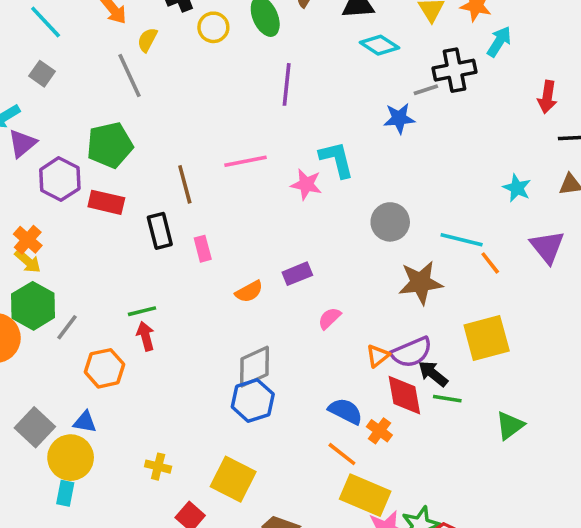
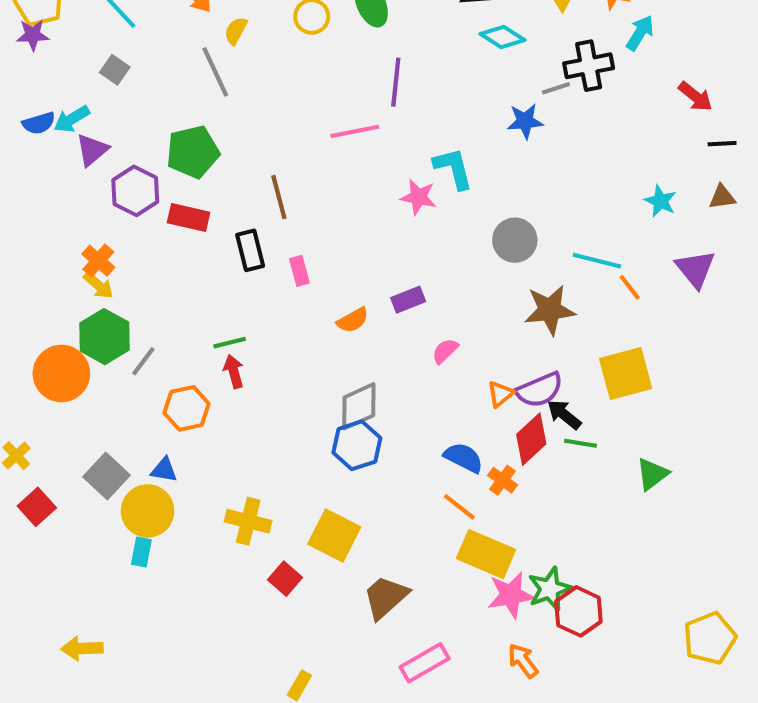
red arrow: (547, 97) -> (695, 96), turned -60
pink line: (246, 161) -> (355, 131), moved
red diamond: (404, 395) -> (531, 439), turned 57
yellow cross: (158, 467) -> (248, 521), size x1.5

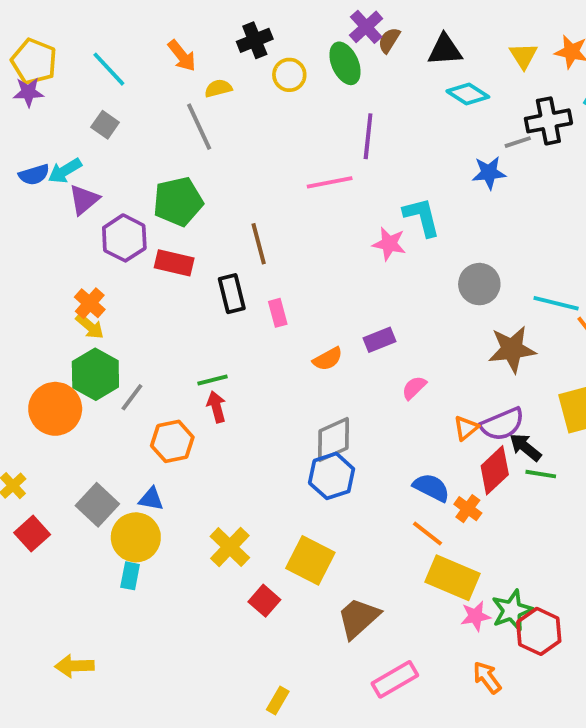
yellow semicircle: (236, 31) -> (218, 88), turned 48
yellow cross: (248, 521) -> (230, 547), turned 30
pink star: (511, 595) -> (475, 616), size x0.7

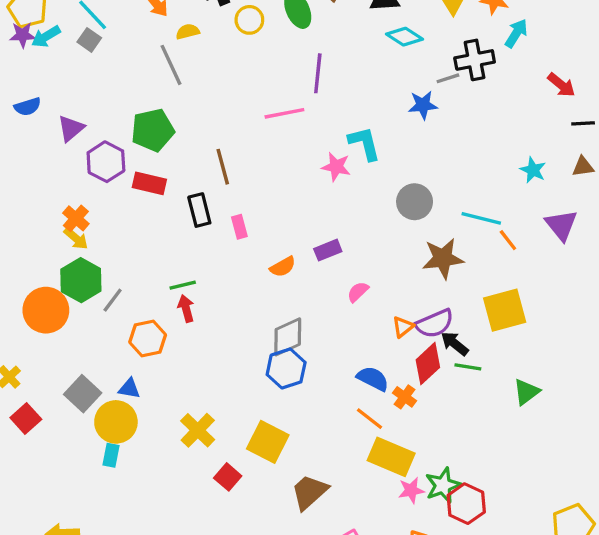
gray square: (105, 125) -> (89, 40), moved
cyan arrow: (65, 171) -> (46, 37), moved

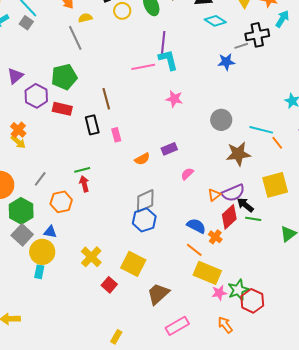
cyan L-shape: (364, 143) -> (168, 60), moved
green hexagon: (81, 280) -> (21, 211), moved

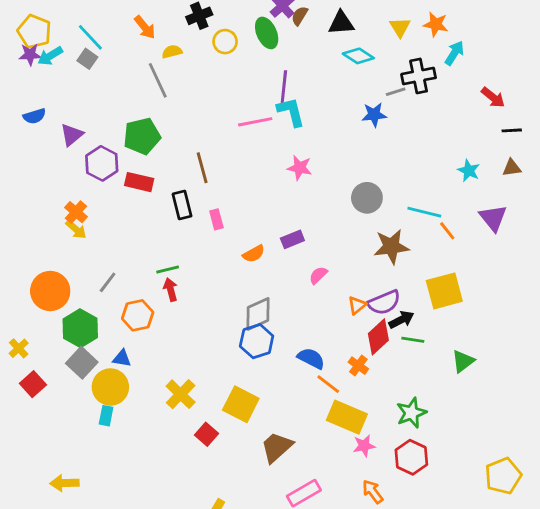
black arrow: (245, 205) -> (401, 320), turned 114
blue semicircle: (196, 226) -> (311, 358), moved
green star: (238, 290) -> (411, 413), moved

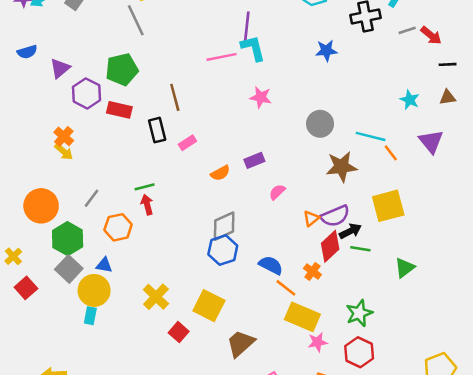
gray line: (396, 92) -> (407, 30), moved
pink rectangle: (216, 219) -> (187, 143), turned 72

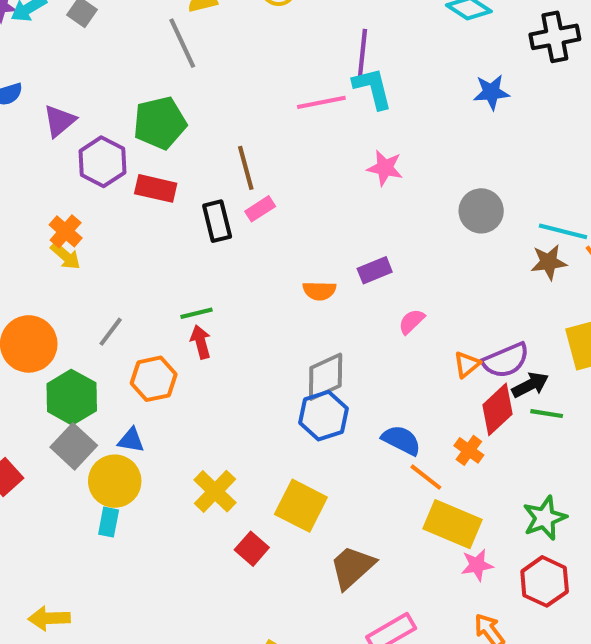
pink rectangle: (187, 143) -> (260, 209), moved
brown star: (341, 167) -> (549, 262), moved, size x0.7
orange semicircle: (220, 173) -> (319, 291), turned 30

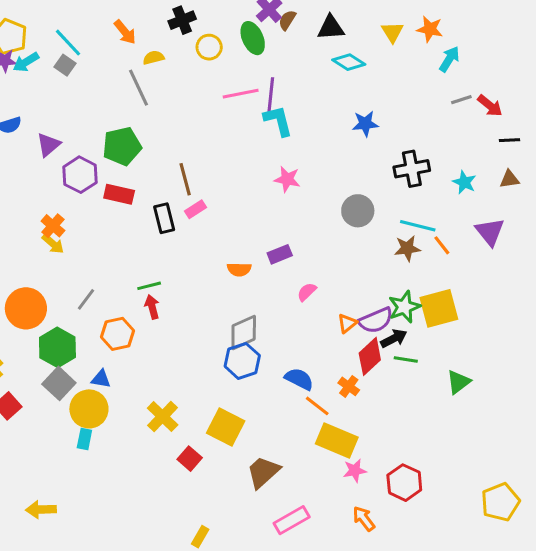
black cross: (555, 37) -> (412, 169), moved
pink line: (321, 102) -> (241, 94), moved
green star: (545, 518) -> (404, 307), moved

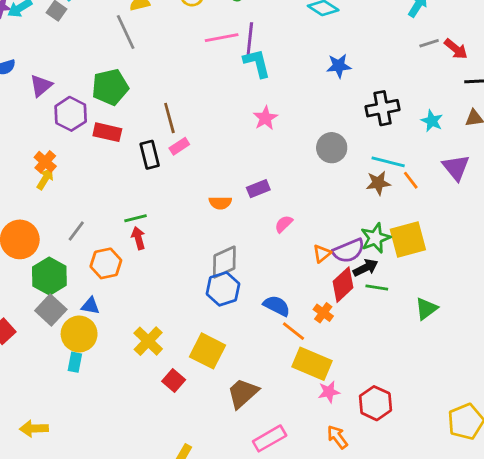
pink star: (287, 179) -> (265, 118), turned 30
yellow arrow: (53, 244) -> (45, 179), turned -100

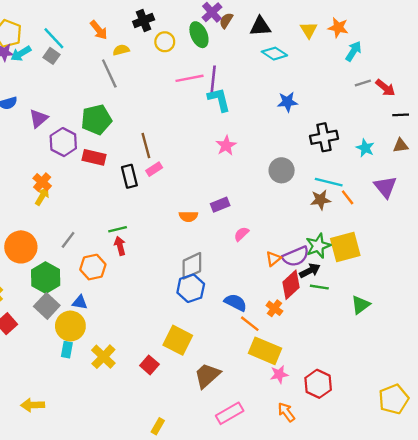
yellow cross: (148, 341) -> (103, 357), moved

